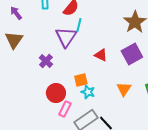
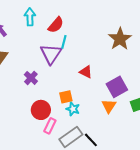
purple square: (132, 54) -> (117, 87), moved

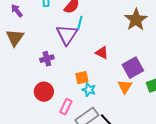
purple cross: (31, 78) -> (47, 59), turned 32
red circle: (41, 110) -> (44, 92), moved

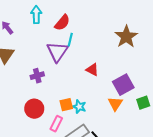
orange square: (82, 78) -> (66, 105), moved

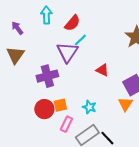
cyan line: (70, 40) -> (80, 40), turned 32
purple cross: (37, 76) -> (47, 76), size x1.5
orange square: (66, 105) -> (60, 105), moved

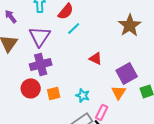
purple triangle: (67, 52) -> (40, 36), moved
red circle: (44, 109) -> (31, 88), moved
pink rectangle: (66, 124) -> (102, 112), moved

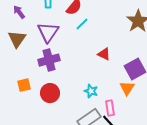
red circle: (31, 88) -> (50, 93), moved
orange square: (54, 93) -> (24, 85), moved
pink rectangle: (102, 112) -> (110, 108), turned -35

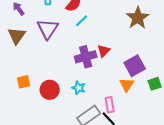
red triangle: (104, 54) -> (104, 51), turned 48
purple cross: (49, 60) -> (86, 57), moved
cyan star: (91, 91) -> (79, 88), moved

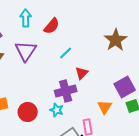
cyan line: (82, 21) -> (66, 53), moved
purple cross: (86, 57) -> (66, 91), moved
purple square: (135, 66) -> (125, 87), moved

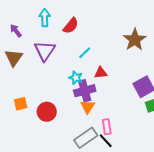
red triangle: (82, 73) -> (101, 73), turned 40
orange triangle: (105, 107) -> (88, 107), moved
cyan star: (57, 110) -> (76, 78), moved

